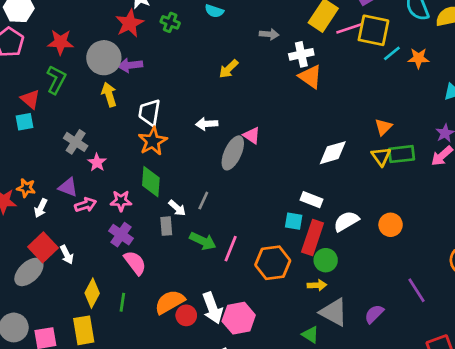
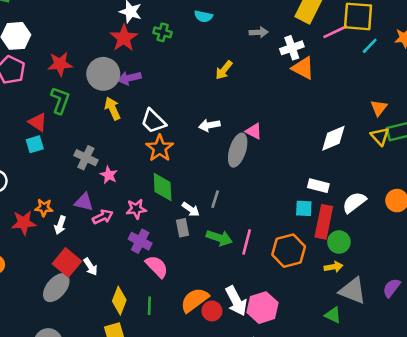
pink line: (349, 28) -> (335, 32), moved
cyan line: (392, 53) -> (370, 46), moved
white trapezoid: (150, 113) -> (153, 121), turned -48

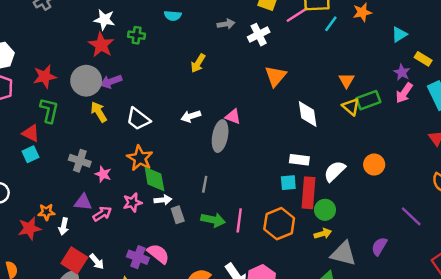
orange triangle: (303, 68) -> (275, 76), moved, turned 50
white diamond: (333, 138) -> (308, 114), turned -68
orange star: (160, 148) -> (140, 158), moved
white arrow: (191, 209) -> (163, 200), moved, turned -35
purple cross: (140, 241) -> (138, 257), moved

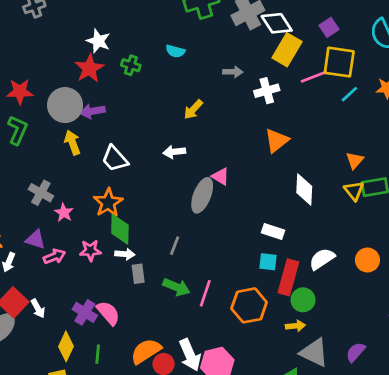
white arrow: (191, 116) -> (174, 152), moved
white rectangle: (299, 160) -> (273, 232), moved

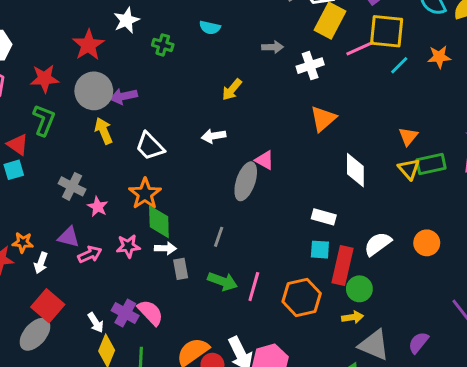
white star: (98, 41) -> (126, 20), turned 30
red star: (89, 68) -> (88, 45), moved
white arrow: (38, 309) -> (96, 323), moved

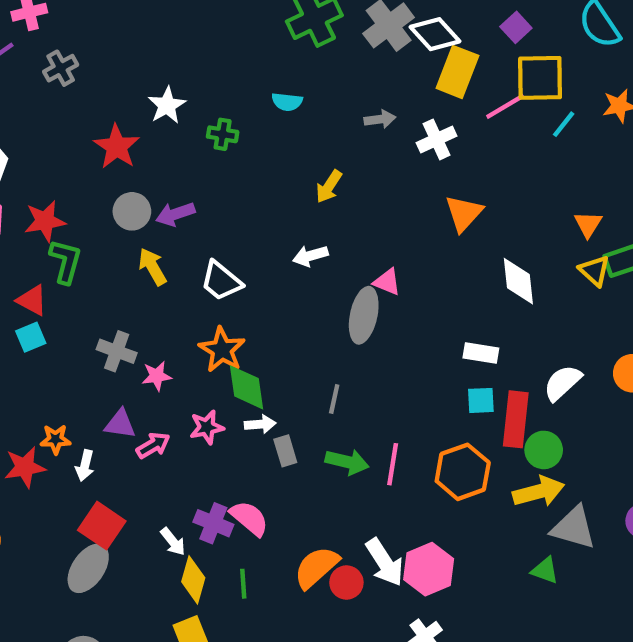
red star: (44, 79) -> (45, 221), moved
gray circle: (94, 91) -> (132, 211), size x0.7
pink star: (98, 207) -> (157, 376), turned -30
yellow arrow: (353, 317) -> (539, 492), size x1.6

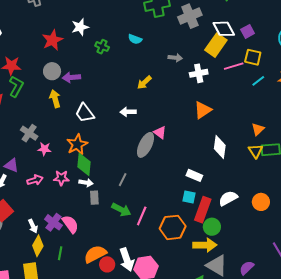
white diamond: (435, 34) -> (224, 29), moved
yellow square: (540, 78) -> (253, 57), size x0.7
purple triangle: (120, 424) -> (11, 165), moved

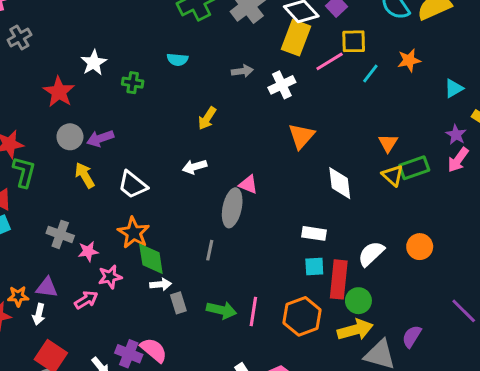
pink star: (61, 178) -> (110, 277), moved
gray line: (123, 180) -> (210, 250), moved
purple semicircle: (247, 268) -> (412, 336), moved

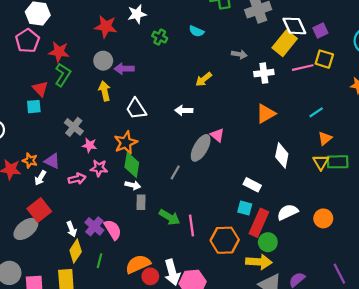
cyan line: (370, 73) -> (316, 112), moved
red star: (59, 92) -> (106, 27), turned 30
pink line: (253, 311) -> (192, 226), turned -35

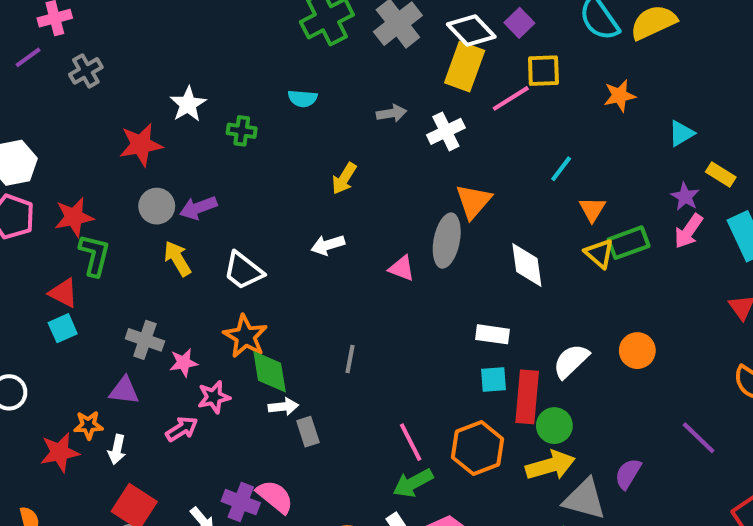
gray ellipse: (201, 148) -> (447, 241), moved
purple triangle: (52, 161) -> (124, 391), moved
green arrow: (170, 217) -> (413, 483), moved, turned 140

